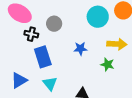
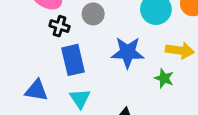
blue star: (80, 49) -> (128, 52), size x1.6
blue triangle: (19, 80) -> (37, 90), turned 36

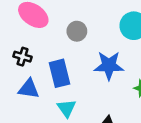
black cross: (59, 26) -> (23, 57), moved
blue triangle: (37, 90) -> (29, 89), moved

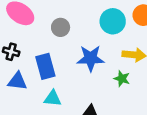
cyan triangle: (67, 108) -> (53, 98), turned -48

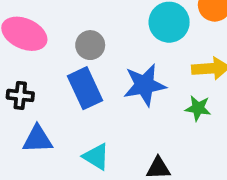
blue rectangle: (45, 66) -> (85, 88), moved
cyan triangle: (53, 98) -> (96, 157), turned 36

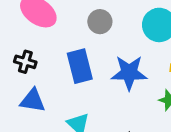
gray circle: (90, 45) -> (100, 22), moved

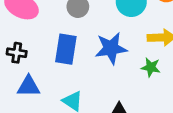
blue rectangle: (80, 66) -> (66, 49), turned 32

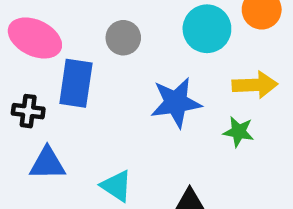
blue rectangle: (66, 49) -> (76, 83), moved

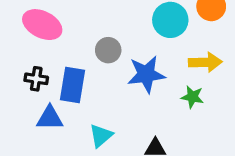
gray circle: (123, 38) -> (108, 50), moved
blue rectangle: (76, 83) -> (72, 85), moved
cyan triangle: (116, 186) -> (101, 136), turned 45

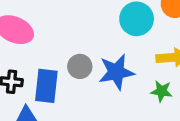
gray circle: (108, 50) -> (80, 66), moved

